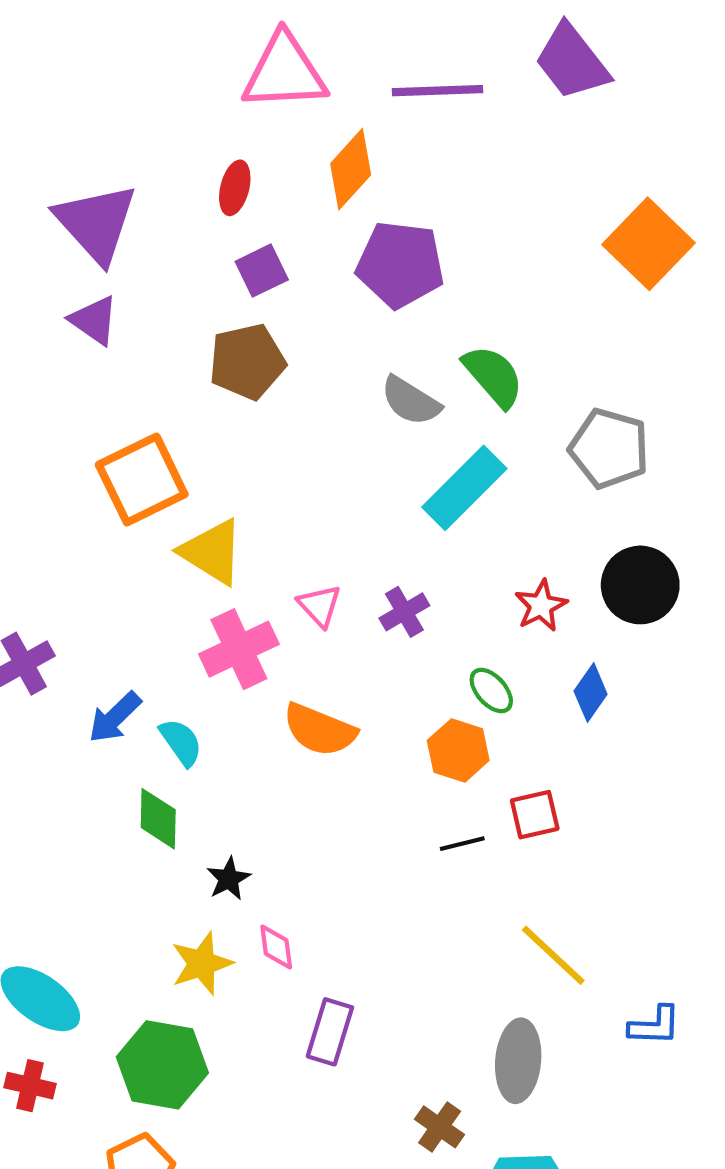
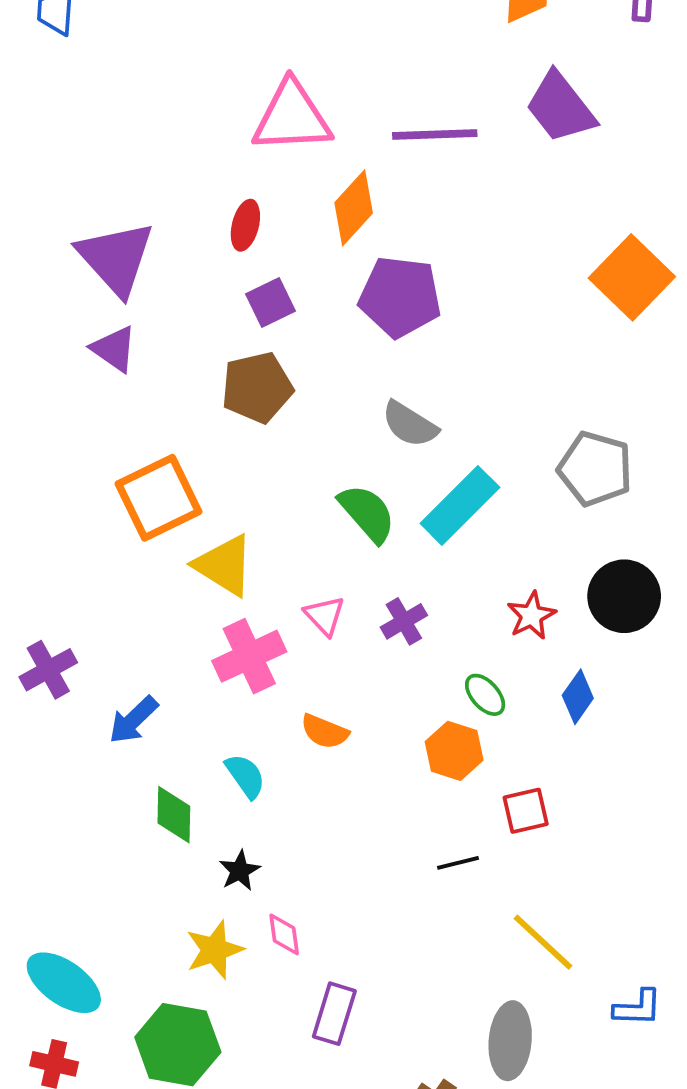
green semicircle: (493, 376) -> (367, 513), moved
orange semicircle: (320, 730) -> (325, 732), size x0.7
cyan semicircle: (181, 742) -> (245, 776), moved
black line: (462, 844) -> (458, 863), moved

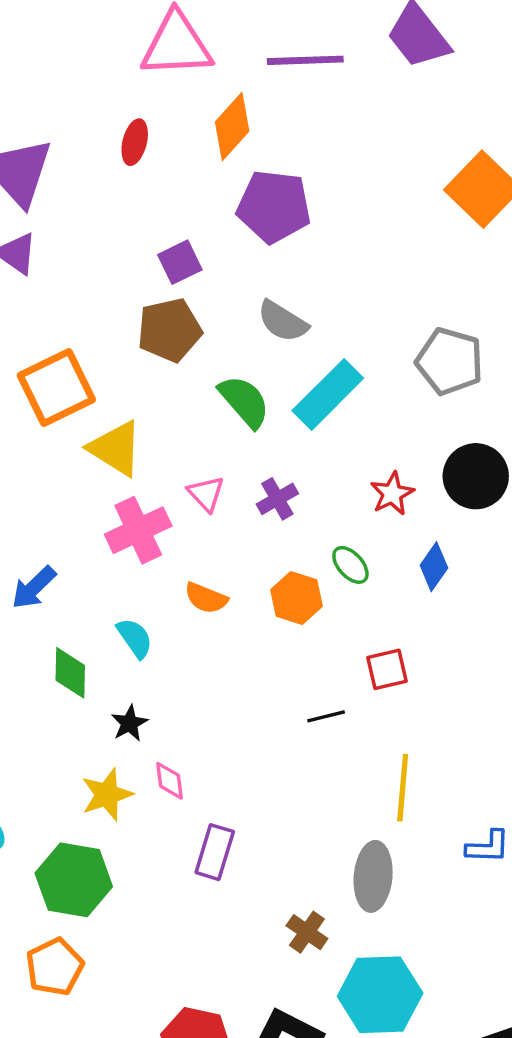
purple square: (271, 303) -> (180, 262), moved
brown pentagon: (257, 388) -> (169, 330), moved
orange hexagon: (454, 751) -> (297, 598), moved
yellow line: (543, 942) -> (403, 788), turned 52

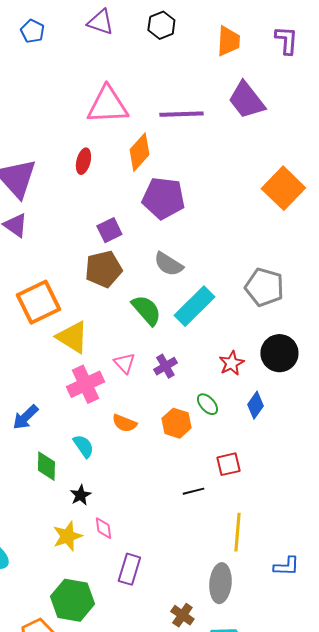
green hexagon: (74, 880) -> (72, 600), moved

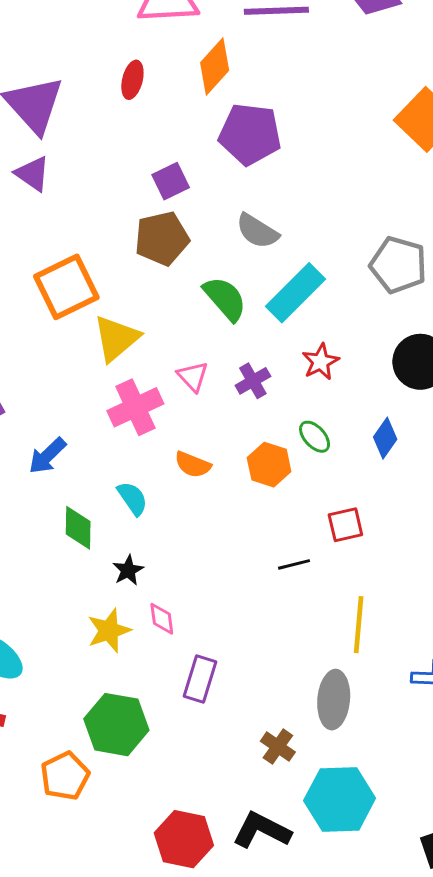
yellow triangle: (72, 337) -> (116, 338), turned 48
red star: (231, 363) -> (320, 362), moved

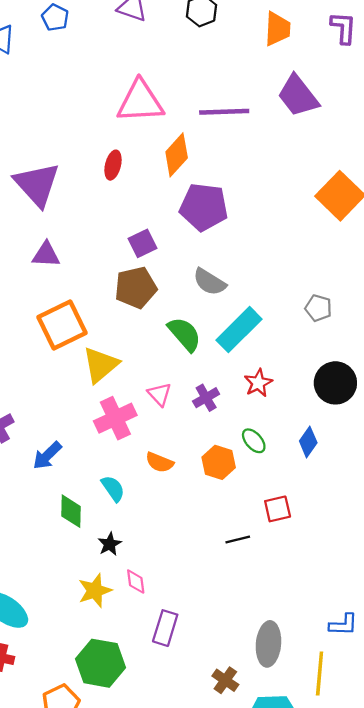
purple triangle: (33, 174) -> (46, 255), moved, turned -32
gray pentagon: (398, 265) -> (318, 308), size x0.6
yellow line: (359, 625) -> (320, 673), moved

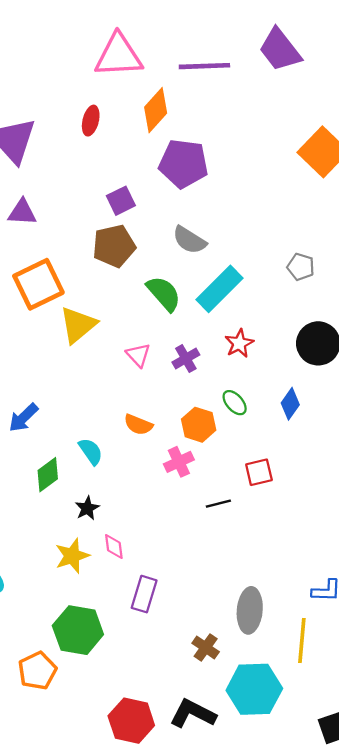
pink cross: (115, 418) -> (179, 462), moved, size x0.7
green diamond: (71, 511) -> (48, 475), turned 52

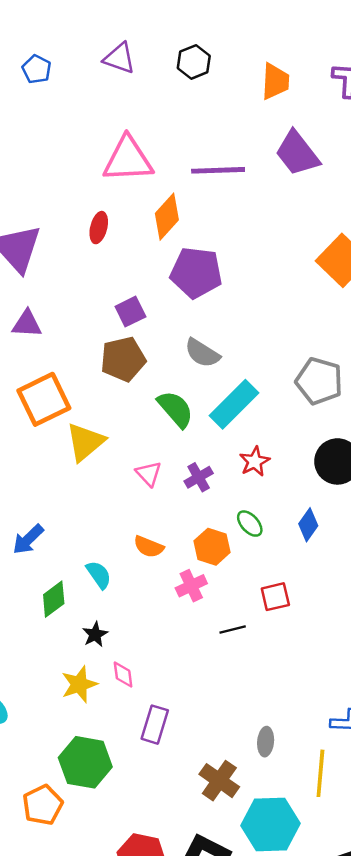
gray pentagon: (301, 267) -> (319, 381), size x1.6
gray ellipse: (250, 610) -> (266, 742), size x0.6
brown cross: (206, 648) -> (219, 781), size x1.4

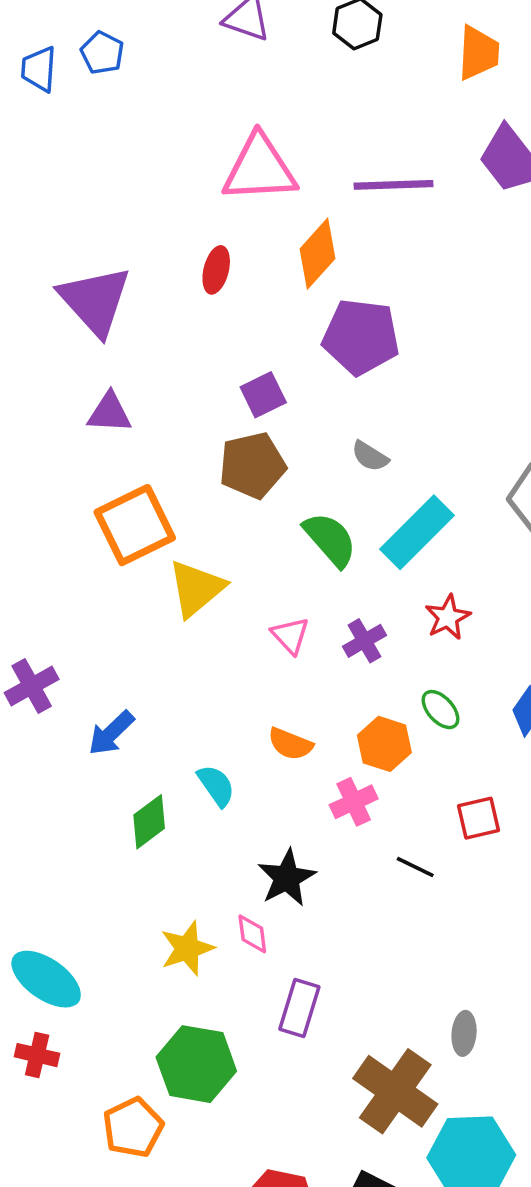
blue pentagon: (37, 69) -> (102, 53), moved
gray semicircle: (202, 353) -> (370, 456), size x0.7
black line: (233, 630) -> (415, 867), turned 40
black star: (95, 634) -> (287, 878), moved, size x1.5
brown cross: (219, 781) -> (395, 1091), size x1.4

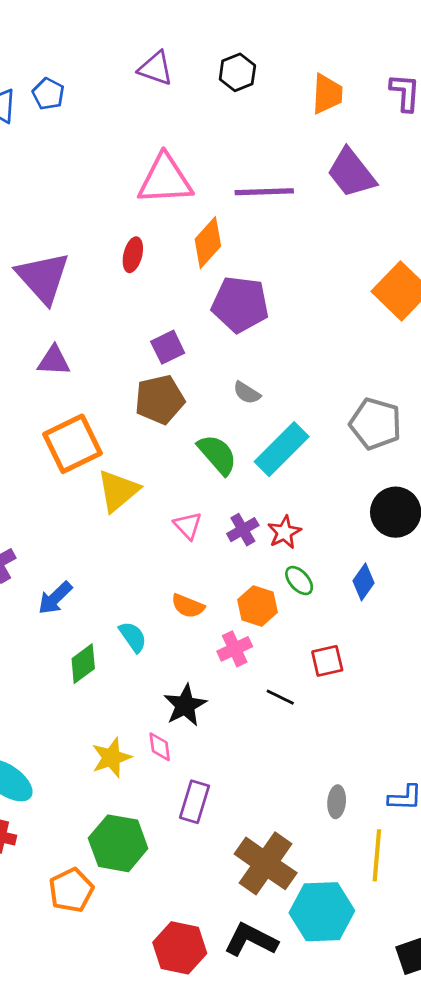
red star: (448, 617) -> (284, 532), moved
gray ellipse: (464, 1033) -> (337, 802), moved

